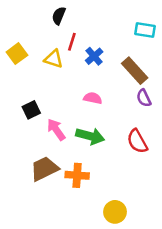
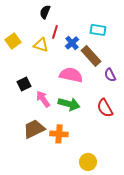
cyan rectangle: (145, 30) -> (98, 30), moved
brown rectangle: (135, 71) -> (91, 56), moved
pink semicircle: (93, 98) -> (71, 75), size x1.6

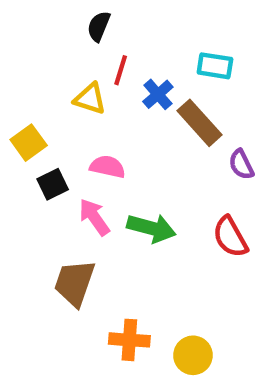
yellow square: (13, 41) -> (29, 143), moved
pink semicircle: (71, 75) -> (107, 167), moved, size x0.7
brown trapezoid: (34, 129) -> (75, 283), turned -45
orange cross: (59, 134) -> (129, 340), moved

